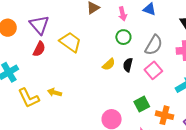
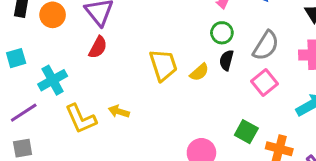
yellow trapezoid: (70, 42) -> (163, 65), moved, turned 35
black semicircle: (128, 65) -> (226, 60), moved
green square: (142, 104) -> (246, 132), turned -35

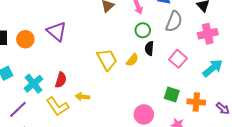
gray semicircle: (266, 46) -> (174, 21), moved
red semicircle: (98, 47) -> (61, 80), moved

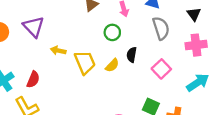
gray semicircle: (174, 21) -> (161, 28), turned -45
green circle: (143, 30) -> (112, 32), moved
yellow arrow: (83, 97) -> (58, 51), moved

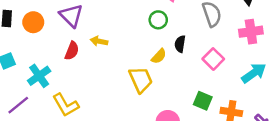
yellow trapezoid: (85, 62) -> (141, 80), moved
red semicircle: (33, 79) -> (72, 51), moved

